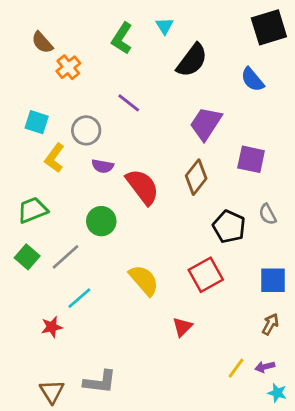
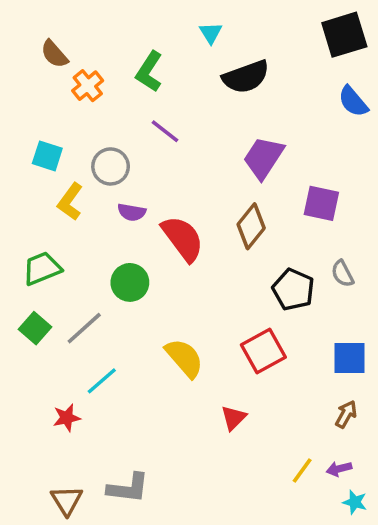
green L-shape: (122, 38) -> (149, 72), moved
black semicircle: (192, 60) -> (246, 77), turned 33
blue semicircle: (252, 80) -> (353, 101), moved

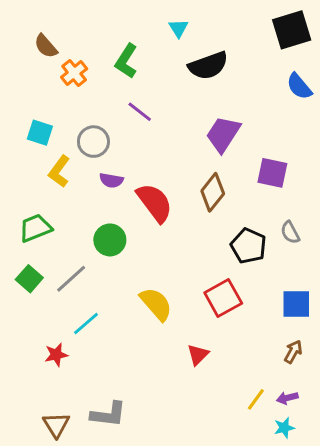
cyan star: (355, 502) -> (284, 428), moved, turned -30

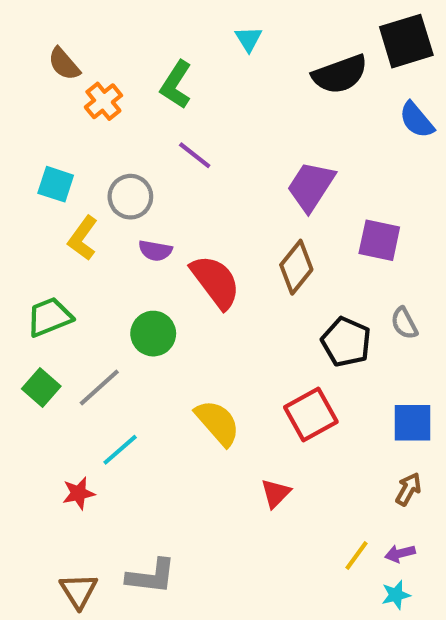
black semicircle: (208, 66) -> (340, 74), moved

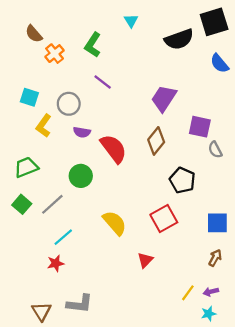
gray semicircle: (404, 323) -> (215, 150), moved
red star: (79, 493) -> (56, 263), moved

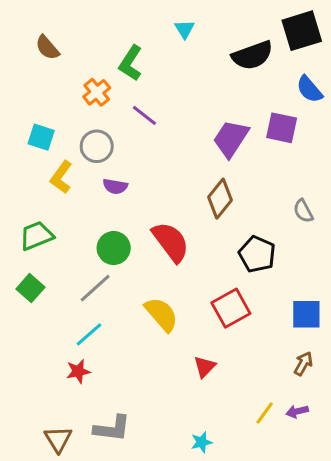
orange cross: (55, 54) -> (97, 92), moved
purple square: (200, 127) -> (282, 128), moved
red semicircle: (114, 149) -> (171, 242), moved
gray line: (52, 204) -> (95, 288), moved
cyan star: (209, 314) -> (202, 442), moved

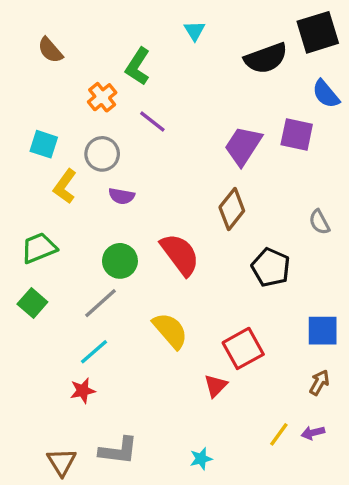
red square: (231, 308) -> (243, 348), moved
cyan star: (202, 442) -> (201, 459), moved

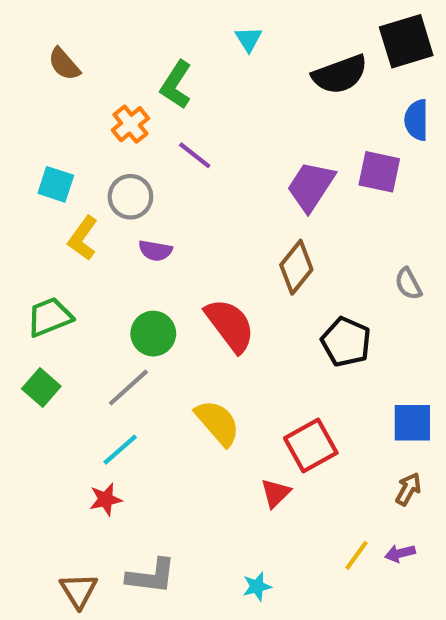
blue semicircle: (326, 94) -> (417, 120), turned 40

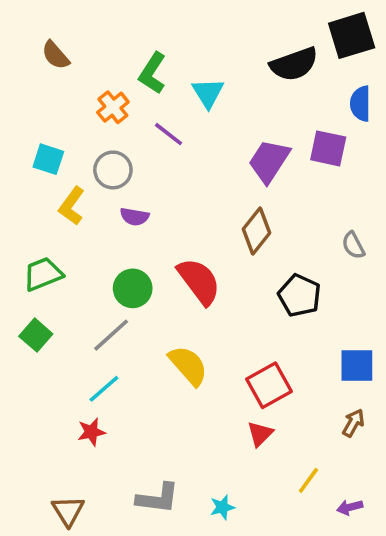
cyan triangle: (249, 39) -> (208, 93), moved, size x1.4
red triangle: (276, 493) -> (260, 434), moved
purple arrow: (400, 553) -> (350, 507), moved
gray L-shape: (151, 576) -> (158, 498), moved

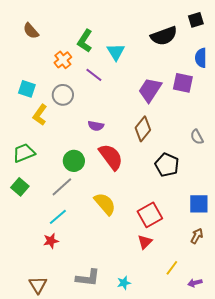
black square: (352, 35) -> (196, 20), size x0.6
purple semicircle: (134, 217) -> (96, 126), moved

